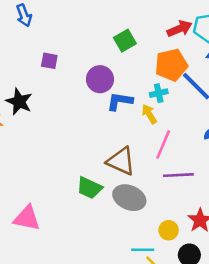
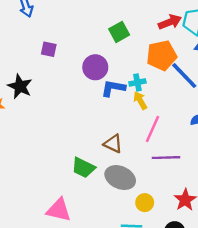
cyan cross: (159, 93) -> (137, 82), moved
brown triangle: (121, 161) -> (113, 144), size x0.7
pink triangle: (27, 218) -> (59, 210), moved
yellow circle: (169, 230) -> (145, 203), moved

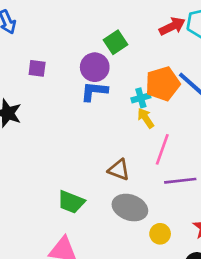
orange pentagon: (162, 55) -> (163, 84), moved
purple circle: (95, 67) -> (95, 67), moved
blue L-shape: (113, 88) -> (94, 91), moved
green trapezoid: (83, 168) -> (71, 202), moved

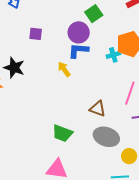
yellow arrow: (146, 118) -> (64, 69), moved

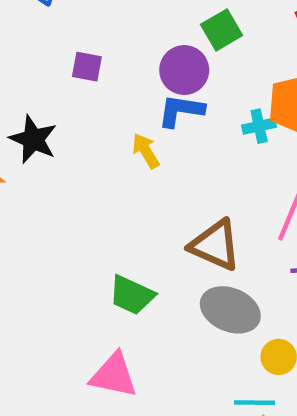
brown triangle: (98, 109) -> (215, 245), size x1.4

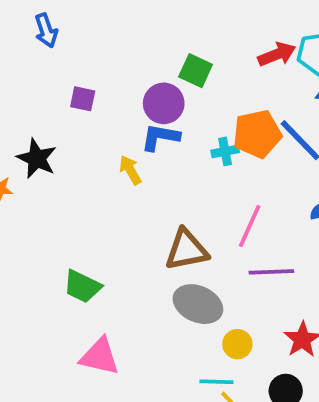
green square: (222, 30) -> (196, 71), turned -36
brown triangle: (215, 245) -> (186, 250), turned -36
green trapezoid: (132, 295) -> (82, 286), moved

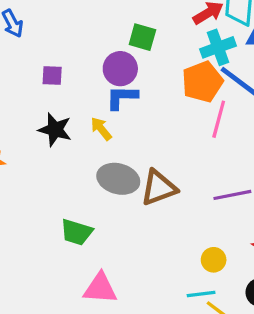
cyan cross: (225, 151) -> (218, 47), moved, size x1.5
black star: (37, 158) -> (55, 130), moved
pink line: (250, 226) -> (219, 119), moved
gray ellipse: (198, 304) -> (118, 179), moved

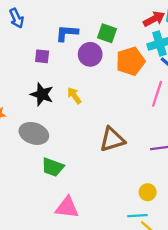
orange pentagon: (202, 82) -> (130, 61), moved
blue L-shape: (122, 97) -> (67, 33), moved
gray ellipse: (118, 179) -> (34, 133), moved

